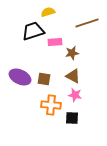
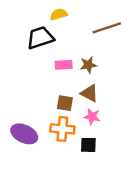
pink rectangle: (55, 42) -> (64, 65), moved
purple ellipse: (20, 77) -> (24, 134), moved
brown square: (44, 79) -> (65, 103), moved

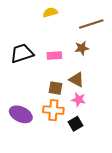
black trapezoid: (40, 38) -> (22, 53), moved
brown star: (88, 65) -> (82, 48), moved
black square: (88, 145) -> (75, 124), turned -32

